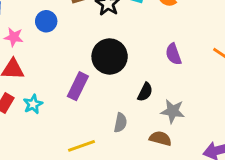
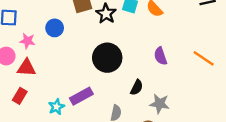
purple rectangle: (78, 86) -> (81, 96), moved, turned 35
cyan star: (33, 104) -> (56, 107), moved

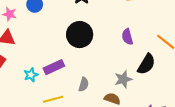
black semicircle: (137, 87) -> (146, 64), moved, size x1.5
gray star: (160, 104) -> (123, 79), turned -30

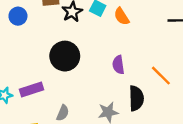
black semicircle: (146, 64) -> (136, 98), turned -40

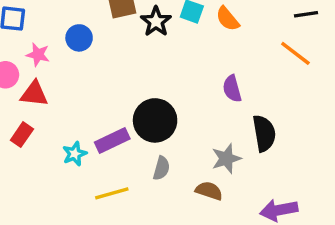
black circle: (65, 56) -> (155, 120), moved
orange line: (161, 76) -> (295, 53), moved

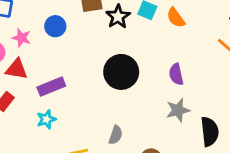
black circle: (155, 120) -> (121, 72), moved
black semicircle: (264, 133) -> (210, 132), moved
purple rectangle: (112, 140) -> (51, 87), moved
gray star: (226, 159) -> (178, 110), moved

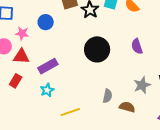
gray star: (178, 110) -> (142, 85), moved
gray semicircle: (116, 135) -> (108, 96), moved

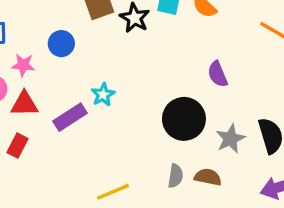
black circle: (97, 49) -> (184, 119), moved
cyan star: (47, 90) -> (103, 95), moved
gray semicircle: (108, 96) -> (175, 176), moved

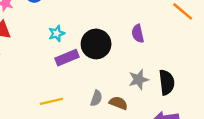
purple rectangle: (70, 117) -> (67, 58), moved
black circle: (184, 119) -> (96, 44), moved

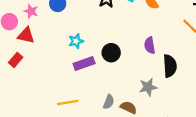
black circle: (96, 44) -> (111, 53), size x0.7
black semicircle: (167, 82) -> (170, 66), moved

